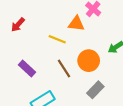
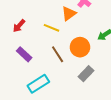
orange triangle: (76, 24) -> (69, 14), turned -42
red arrow: (18, 25) -> (19, 26), moved

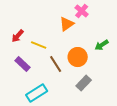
yellow line: (52, 28) -> (39, 45), moved

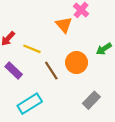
orange triangle: (67, 24) -> (64, 25), turned -35
gray rectangle: (84, 83) -> (91, 100), moved

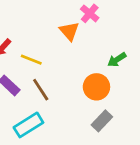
orange circle: (76, 63) -> (96, 87), moved
brown line: (51, 71) -> (41, 90), moved

